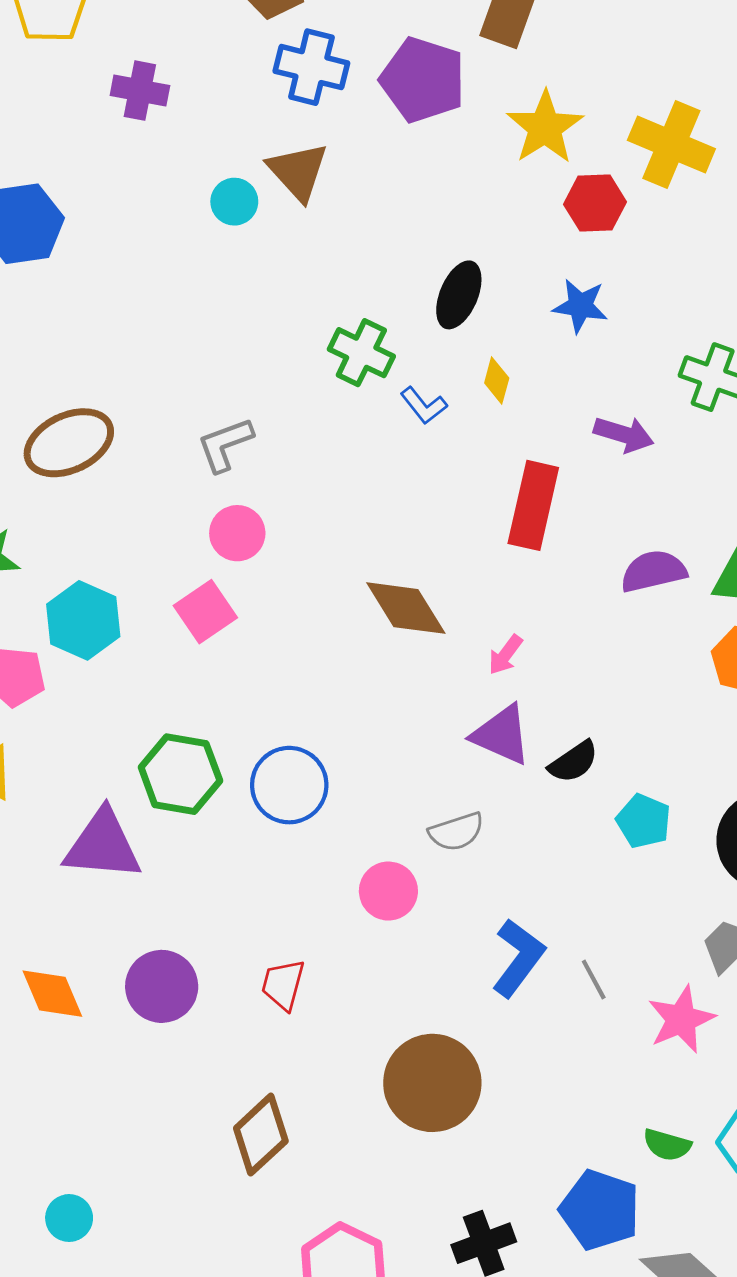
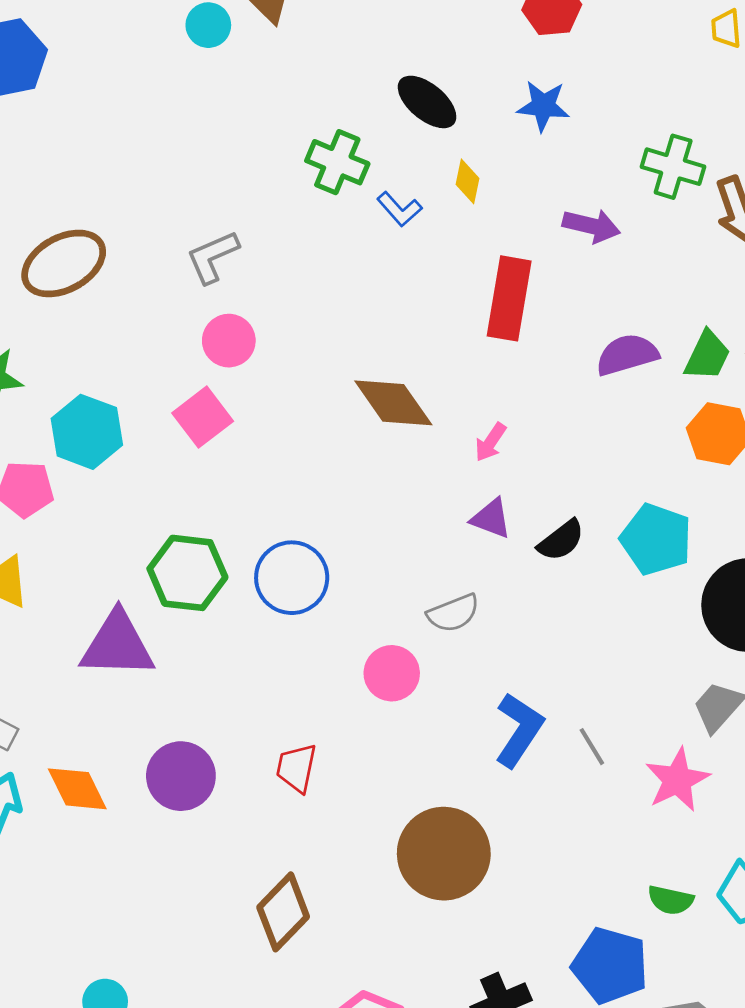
black ellipse: (459, 295) -> (427, 102), turned -70
purple triangle: (502, 735) -> (491, 518), size x0.7
cyan pentagon: (644, 821) -> (656, 539), moved, size x1.4

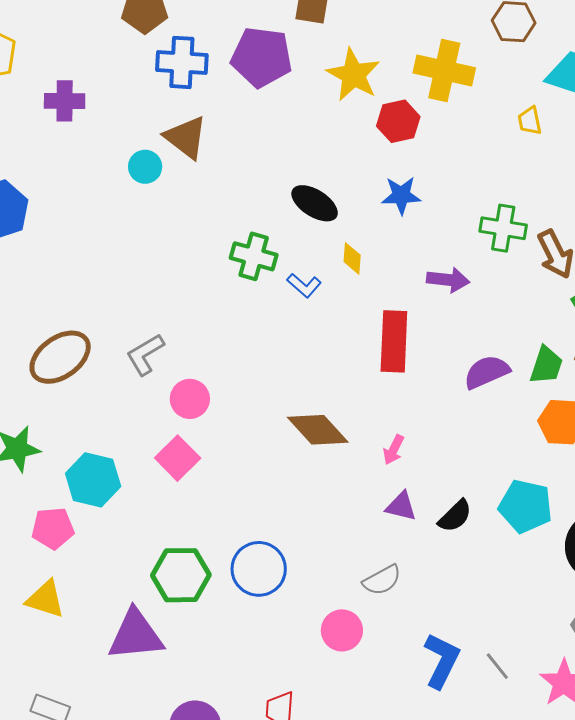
gray L-shape: (213, 257) -> (145, 354), moved

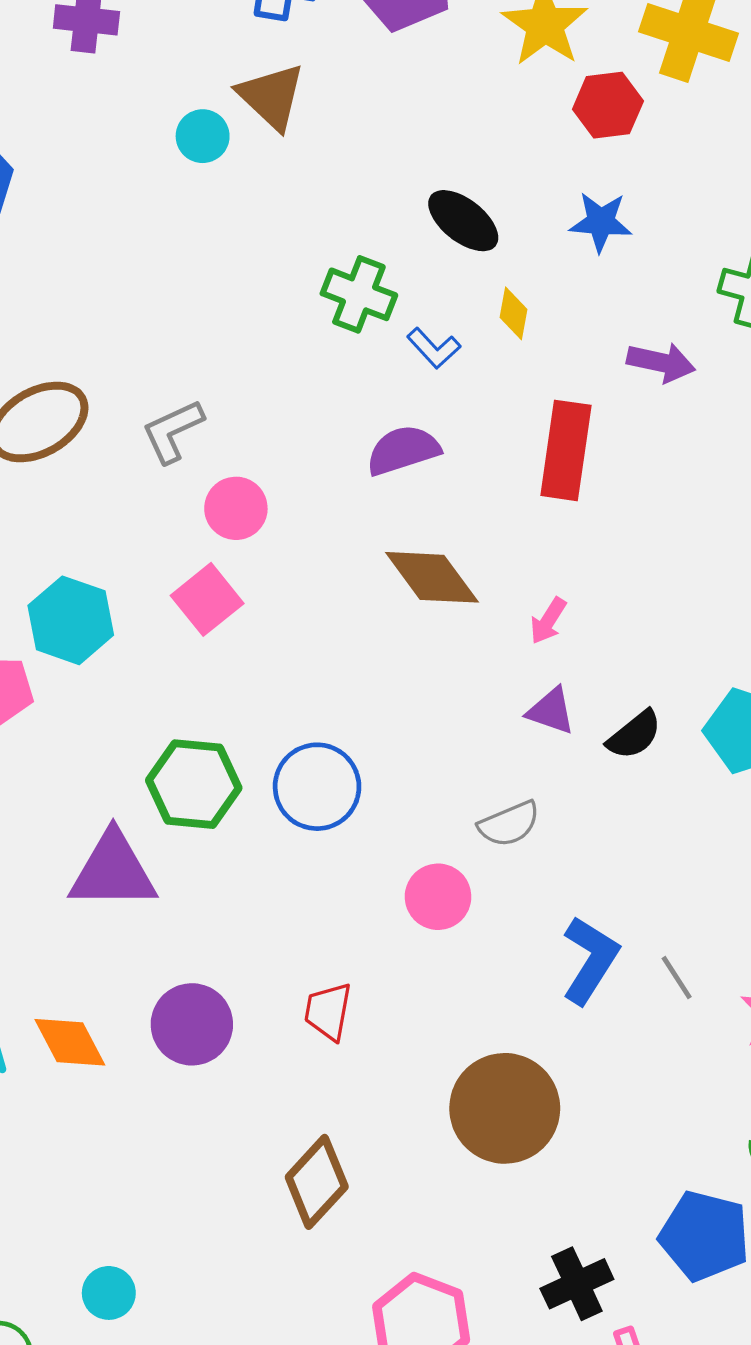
purple semicircle: (487, 372) -> (403, 450), moved

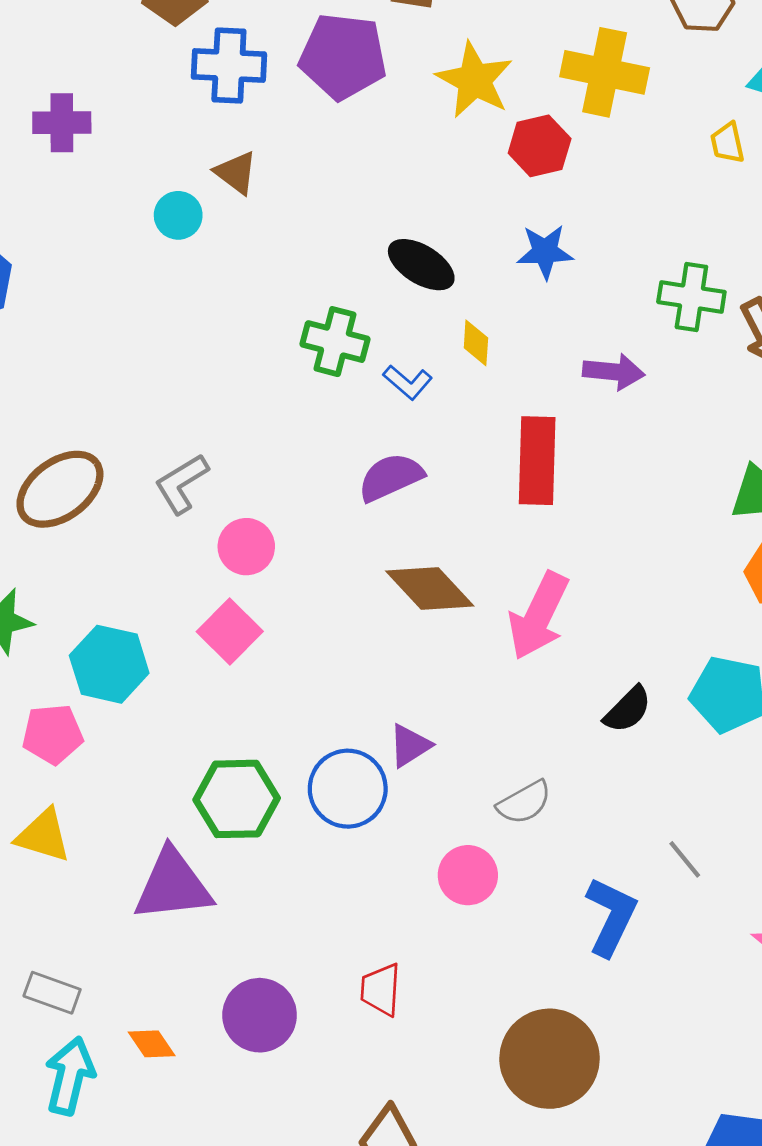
brown triangle: (271, 96) -> (236, 173), size x0.7
pink arrow: (548, 621) -> (539, 616), size x2.0
purple triangle: (551, 711) -> (410, 746), moved, turned -45
gray line: (677, 978) -> (685, 859), moved
orange diamond: (70, 1042) -> (152, 1044), size x0.7

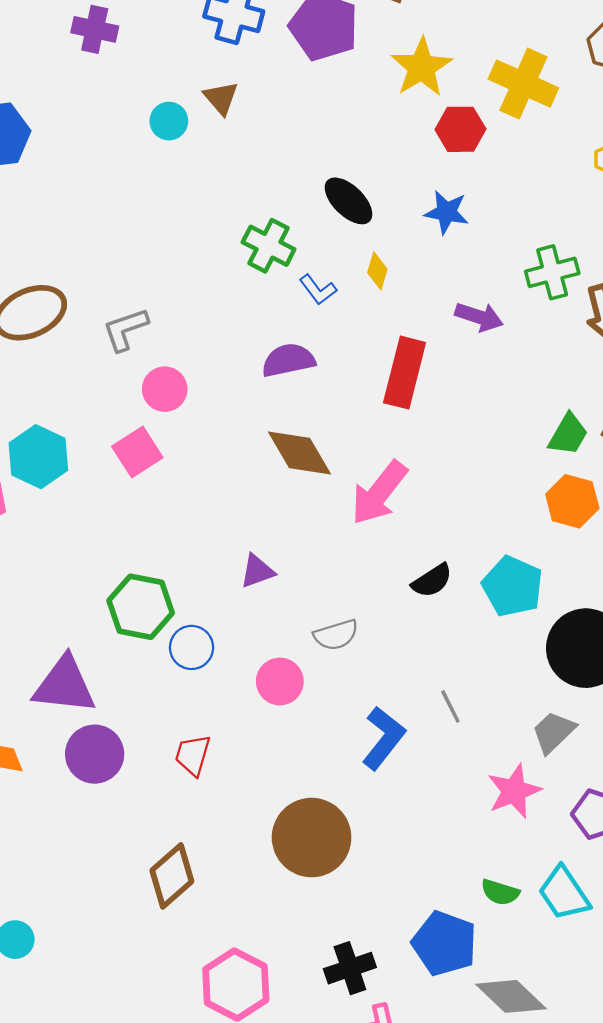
green cross: (691, 297) -> (552, 272), turned -36
blue circle: (348, 789) -> (192, 647), moved, size x0.7
green hexagon: (237, 799) -> (141, 607), moved
purple triangle: (173, 885) -> (64, 685), moved

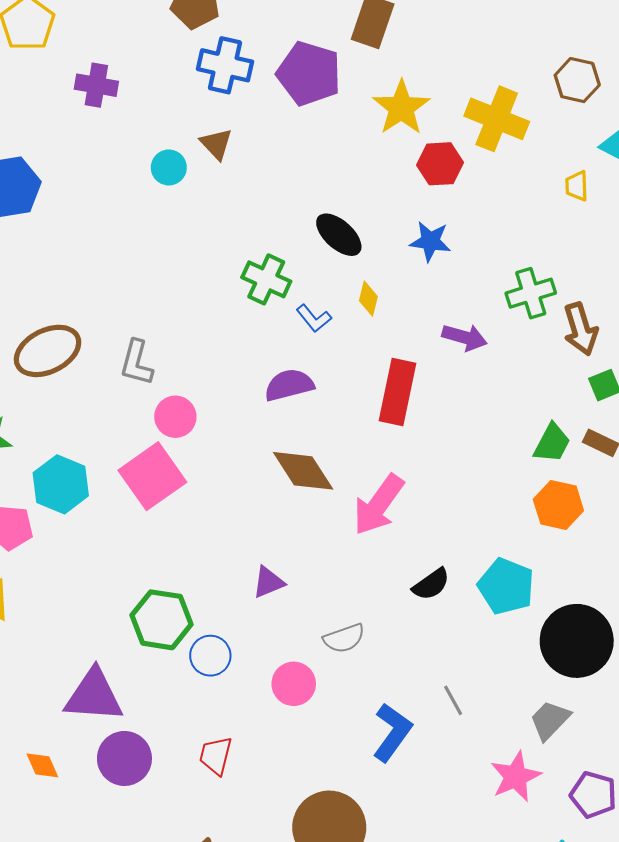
gray L-shape: (125, 329) -> (137, 363), turned -54
pink square: (137, 452) -> (152, 476), size x1.4

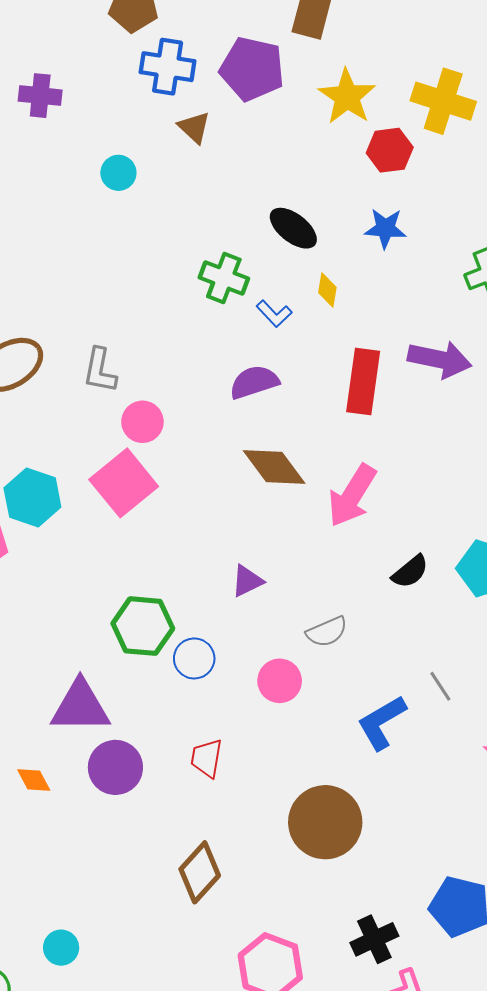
brown triangle: (216, 144) -> (194, 127), moved
purple arrow: (465, 337) -> (440, 359), moved, size x1.4
blue L-shape: (392, 732) -> (382, 722), turned -152

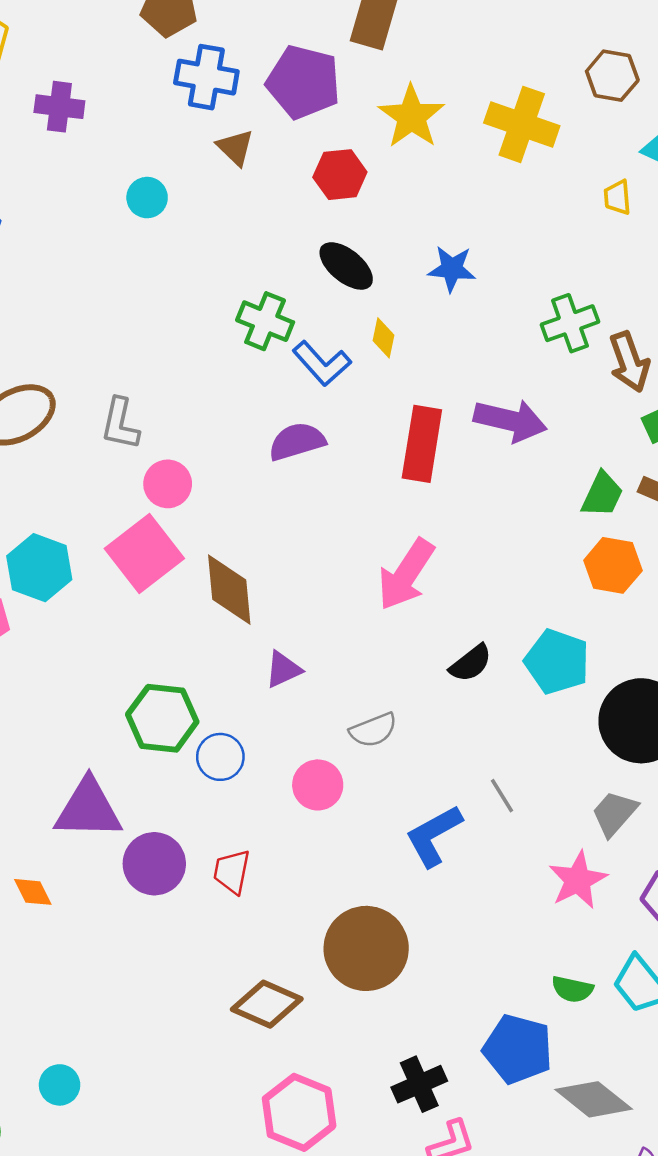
red hexagon: (390, 150) -> (340, 175), moved
blue L-shape: (274, 314) -> (322, 363), size x1.4
brown diamond: (274, 467) -> (229, 590), moved, turned 30
purple circle: (115, 767) -> (154, 864), moved
brown diamond: (200, 872) -> (267, 1004), moved, turned 70

